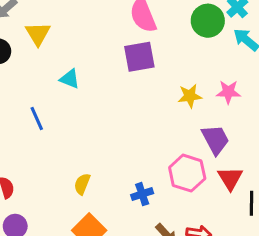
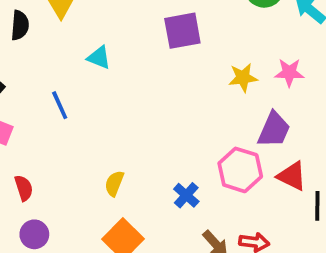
purple trapezoid: (215, 140) -> (274, 130), turned 52
red triangle: (230, 178) -> (292, 176), turned -32
blue cross: (142, 194) -> (186, 195), turned -30

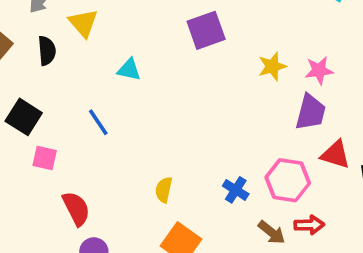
pink star: (289, 72) -> (319, 70), moved
pink hexagon: (240, 170) -> (288, 180), moved
red semicircle: (24, 188) -> (76, 209), size x1.4

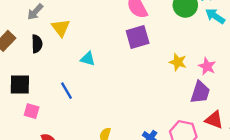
yellow star: (272, 66) -> (178, 62), turned 30
pink star: (319, 70) -> (207, 66), turned 30
black square: (24, 117) -> (20, 85), turned -35

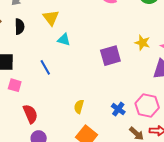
yellow triangle: (61, 28) -> (51, 18), moved
purple square: (138, 37) -> (110, 56), moved

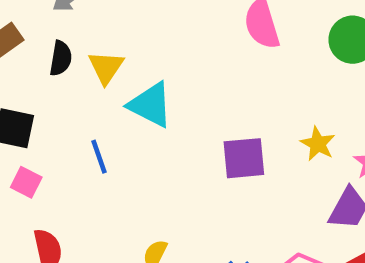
yellow triangle: (51, 18) -> (106, 67), moved
cyan triangle: (64, 40) -> (150, 105), size x1.6

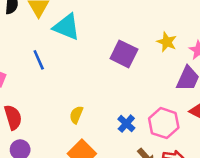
purple square: (244, 158) -> (124, 54), turned 36

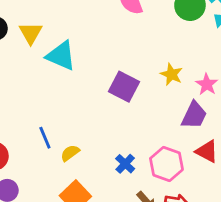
blue line: (39, 60) -> (45, 138), moved
yellow semicircle: (76, 115) -> (70, 153), turned 30

